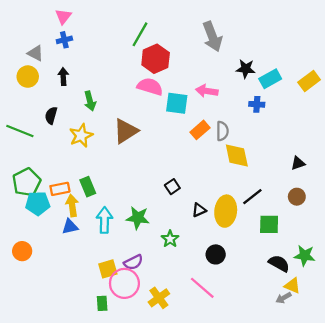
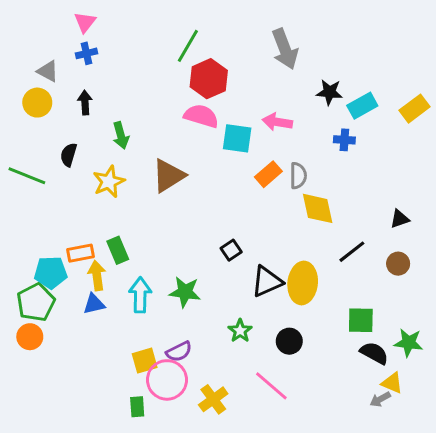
green pentagon: (27, 182) -> (36, 302), moved
black line: (252, 197) -> (352, 252), moved
black triangle: (199, 210) -> (267, 282), size x1.6
green square: (269, 224) -> (361, 320), moved
green star: (170, 239) -> (240, 331), moved

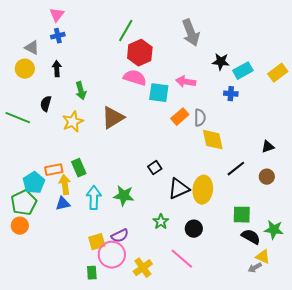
cyan pentagon: (51, 273) -> (34, 183), turned -30

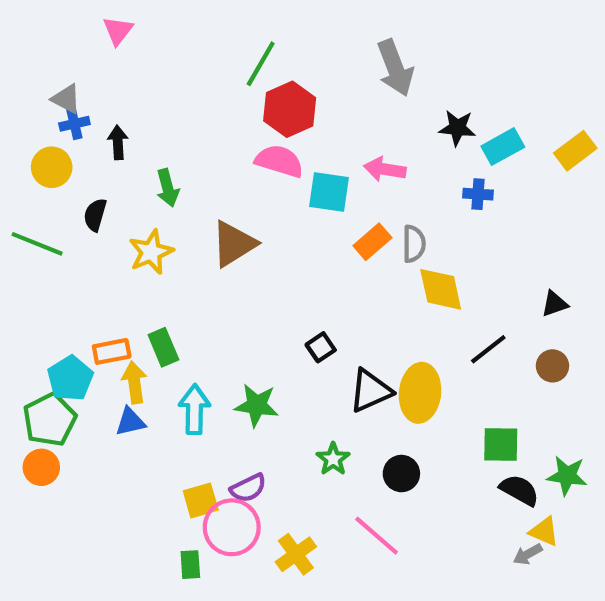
blue cross: (58, 36) -> (74, 124), moved
yellow circle: (25, 69) -> (52, 167), moved

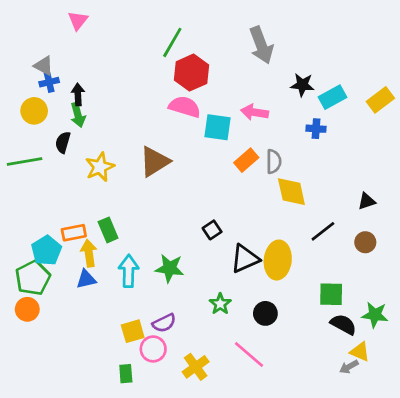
green arrow: (168, 188) -> (78, 115), moved
green line: (37, 244) -> (25, 162), turned -32
pink circle: (232, 527) -> (153, 349), size x0.7

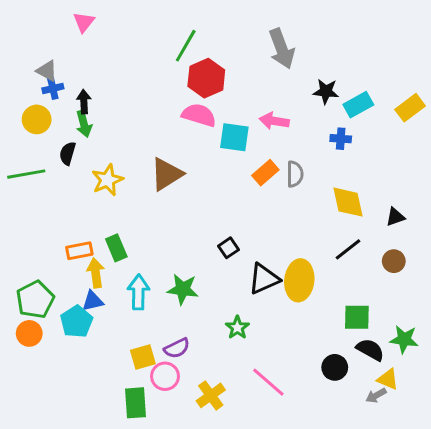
yellow diamond: (291, 192) -> (348, 202), moved
cyan pentagon: (46, 250) -> (76, 322), moved
black circle: (265, 313) -> (335, 367), moved
green rectangle: (126, 374) -> (135, 403), size x1.5

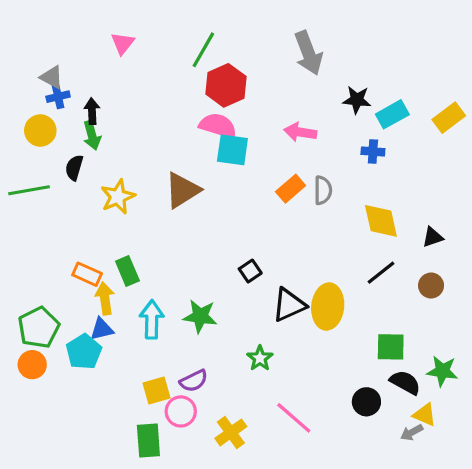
pink triangle: (84, 22) -> (123, 43), moved
cyan square: (234, 137) -> (232, 150), moved
orange rectangle: (79, 251) -> (87, 274), turned 35

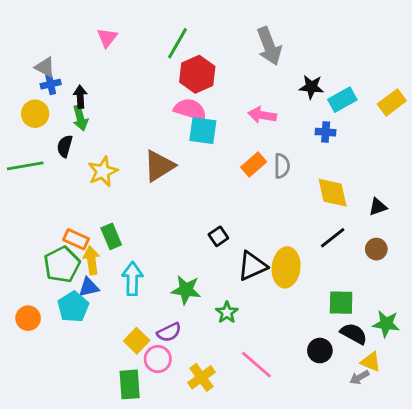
green star: (200, 316) -> (186, 290), moved
green pentagon: (39, 328) -> (62, 265), moved
yellow square: (157, 390) -> (137, 341), turned -30

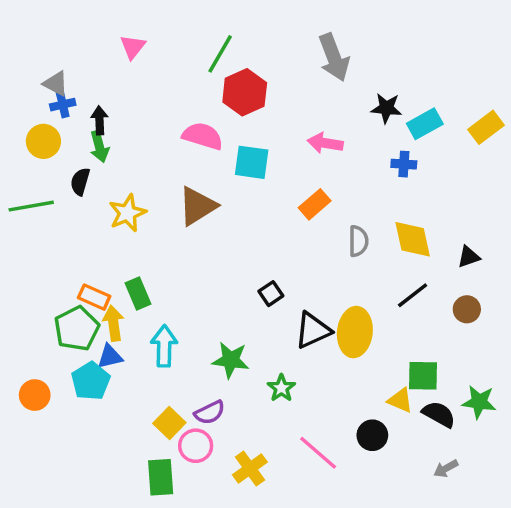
pink semicircle: (190, 109) -> (203, 136), moved
gray semicircle: (282, 166) -> (358, 241), moved
black circle: (320, 351) -> (372, 435), moved
yellow triangle: (371, 362) -> (400, 400), moved

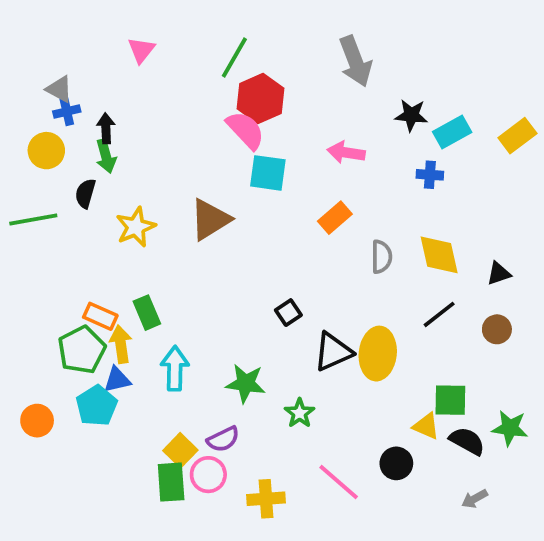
pink semicircle: (203, 136) -> (246, 130), moved, turned 30
yellow cross: (250, 468) -> (266, 499), turned 32
green rectangle: (161, 477) -> (171, 482), moved

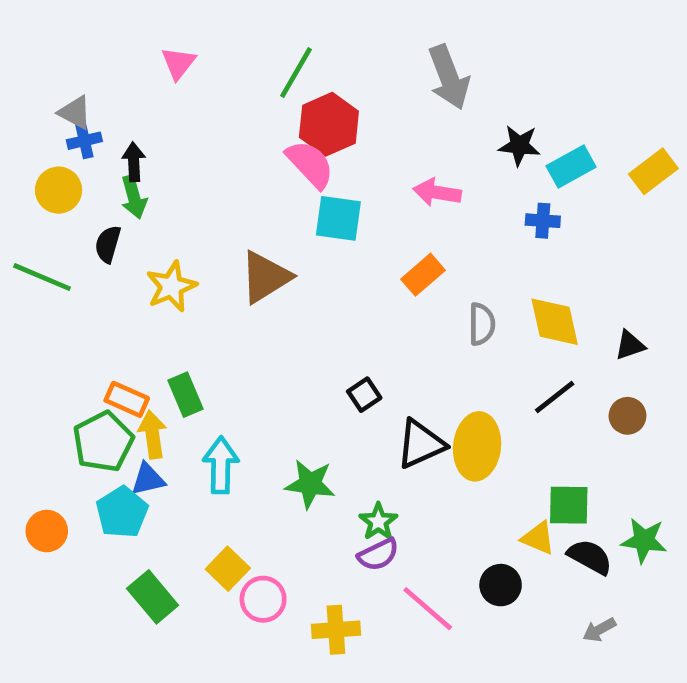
green line: (33, 219) -> (42, 277), turned 33
purple semicircle: (223, 439) -> (378, 555), moved
green rectangle: (171, 482) -> (153, 597), moved, turned -36

